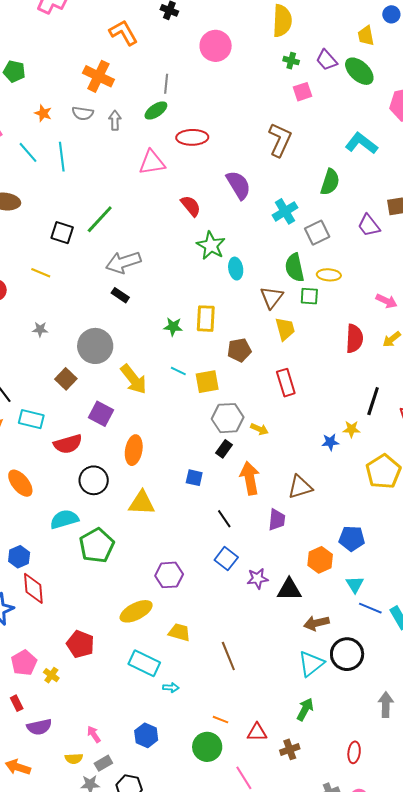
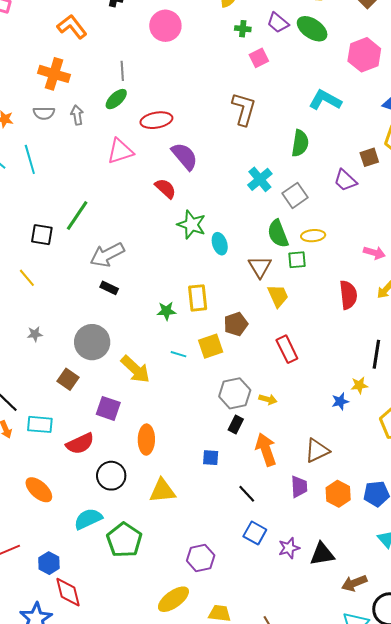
purple semicircle: (239, 185) -> (185, 156), moved
yellow line: (41, 273) -> (27, 278), turned 36
yellow square: (207, 382) -> (211, 346), moved
orange hexagon: (320, 560) -> (338, 494), moved

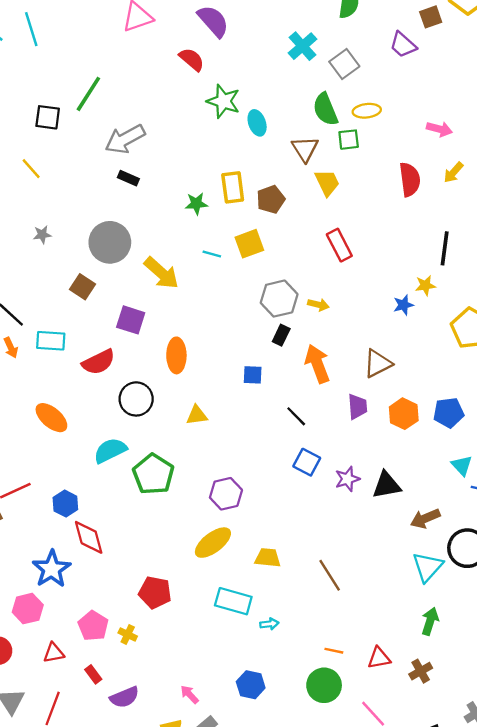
brown pentagon: (236, 324) -> (271, 199), moved
yellow triangle: (162, 491) -> (197, 415), size x0.7
purple hexagon: (201, 558) -> (226, 494), moved

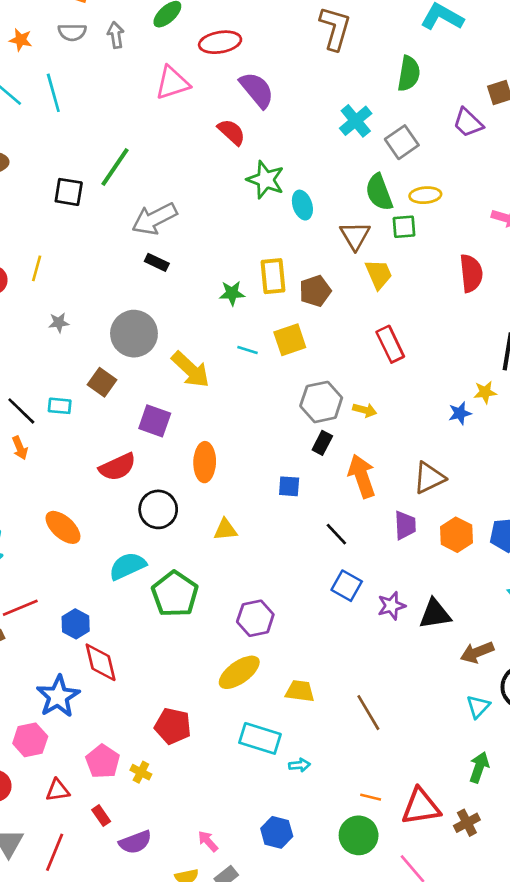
yellow line: (31, 169) -> (37, 268), moved, turned 55
cyan rectangle: (51, 341) -> (60, 406), moved, size x0.7
cyan triangle: (428, 567) -> (478, 707), size x0.7
red triangle: (379, 658) -> (421, 807), size x1.5

